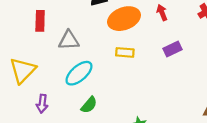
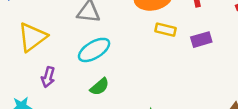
yellow rectangle: (125, 52) -> (166, 30), moved

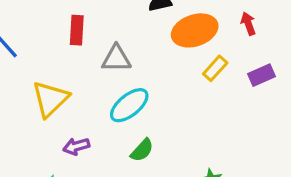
yellow rectangle: (166, 30) -> (215, 68), turned -54
purple arrow: (48, 77) -> (76, 146), turned 66

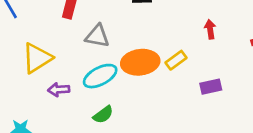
orange ellipse: (195, 30) -> (140, 62), moved
purple rectangle: (261, 75) -> (211, 87), moved
purple arrow: (76, 146) -> (59, 90), moved

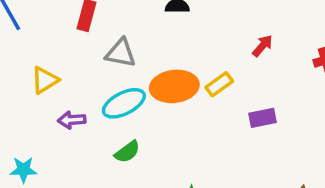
red arrow: (210, 29) -> (262, 46), turned 48
yellow triangle: (37, 58) -> (45, 80), size x0.7

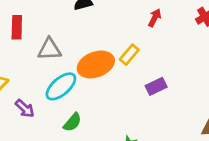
purple rectangle: (263, 118) -> (156, 86), moved
purple arrow: (72, 120) -> (25, 108), turned -120

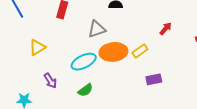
gray triangle: (49, 49) -> (97, 29), moved, turned -30
purple arrow: (25, 108) -> (50, 81), moved

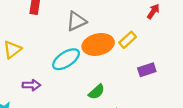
purple arrow: (50, 81) -> (31, 85), turned -49
green semicircle: (85, 90) -> (97, 92), moved

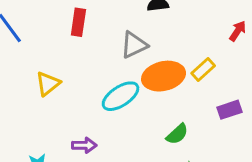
purple arrow: (31, 85) -> (84, 145), moved
green semicircle: (97, 92) -> (177, 134), moved

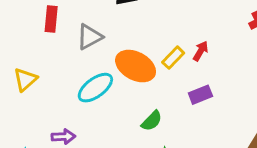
red arrow: (238, 31) -> (201, 51), moved
gray triangle: (134, 45) -> (90, 37), moved
orange ellipse: (164, 76) -> (136, 66), turned 45

